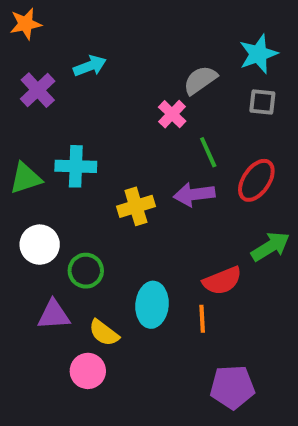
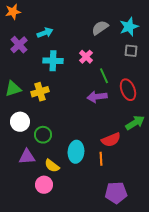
gray semicircle: (200, 80) -> (100, 28), moved
cyan cross: (76, 166) -> (53, 61), moved
red ellipse: (256, 180) -> (128, 90), turned -55
yellow cross: (136, 206) -> (40, 92), moved

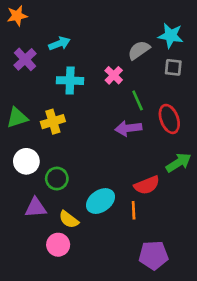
cyan star: (129, 27) -> (171, 36), turned 30
gray semicircle: (100, 28) -> (139, 50), moved
cyan ellipse: (76, 152) -> (100, 201), turned 50

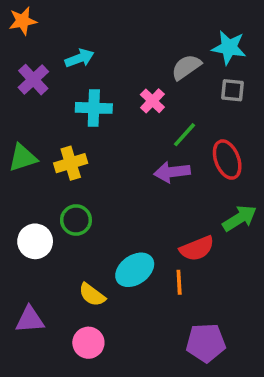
green line: (138, 100) -> (184, 135), turned 66
white circle: (26, 161) -> (35, 241), moved
green circle: (57, 179) -> (76, 220), moved
purple triangle: (36, 208) -> (30, 320), moved
pink circle: (58, 245) -> (88, 343), moved

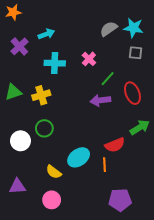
gray semicircle: (186, 67) -> (109, 29), moved

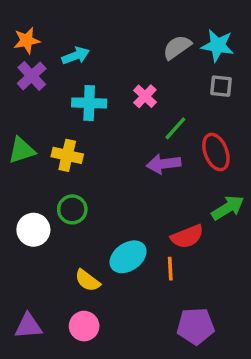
orange star: (13, 12) -> (27, 40), moved
yellow cross: (41, 95) -> (67, 155), turned 30
purple triangle: (17, 186) -> (28, 326), moved

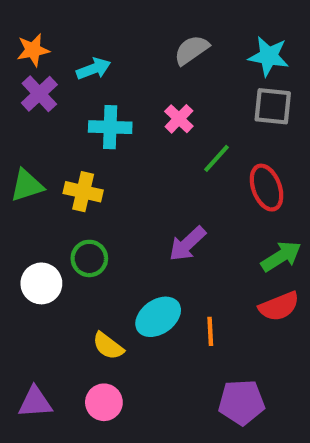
gray semicircle: (177, 47) -> (191, 50), moved
gray square: (221, 86) -> (273, 106), size x1.4
purple arrow: (164, 164) -> (187, 244), moved, turned -36
red semicircle: (187, 236) -> (279, 306), moved

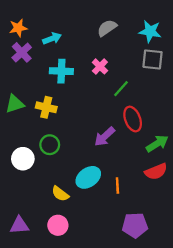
red ellipse: (267, 188) -> (133, 119), moved

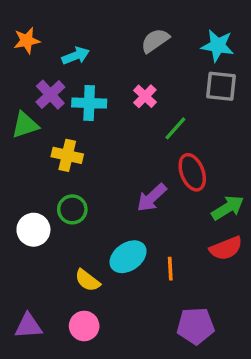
purple cross: (22, 52) -> (50, 95), moved
green triangle: (15, 104) -> (25, 125), moved

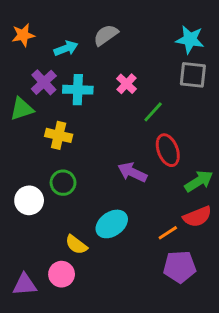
gray semicircle: (155, 41) -> (106, 35), moved
purple arrow: (152, 198) -> (132, 172), turned 68
orange line: (170, 269) -> (168, 233), moved, turned 60
pink circle: (84, 326) -> (62, 274), moved
purple pentagon: (196, 326) -> (180, 267), moved

